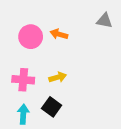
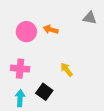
yellow arrow: (58, 77) -> (66, 70), moved, turned -112

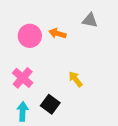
gray triangle: (90, 18) -> (90, 20), moved
pink cross: (20, 69) -> (23, 78), turned 36

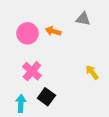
pink cross: (23, 78) -> (32, 71), moved
yellow arrow: (75, 79) -> (92, 72), moved

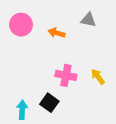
pink circle: (28, 33) -> (21, 25), moved
pink cross: (32, 71) -> (66, 75), moved, turned -30

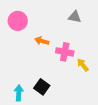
orange arrow: (56, 33) -> (42, 41), moved
pink cross: (66, 75) -> (65, 52), moved

